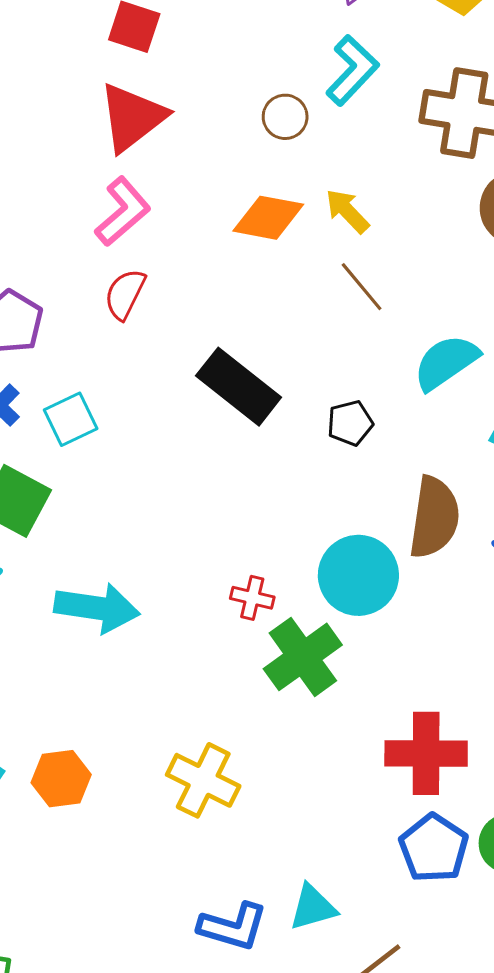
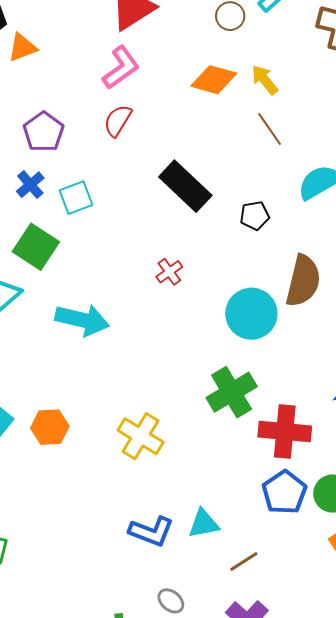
red cross: (252, 598) -> (169, 272), moved, turned 36
green cross: (303, 657) -> (232, 392), moved

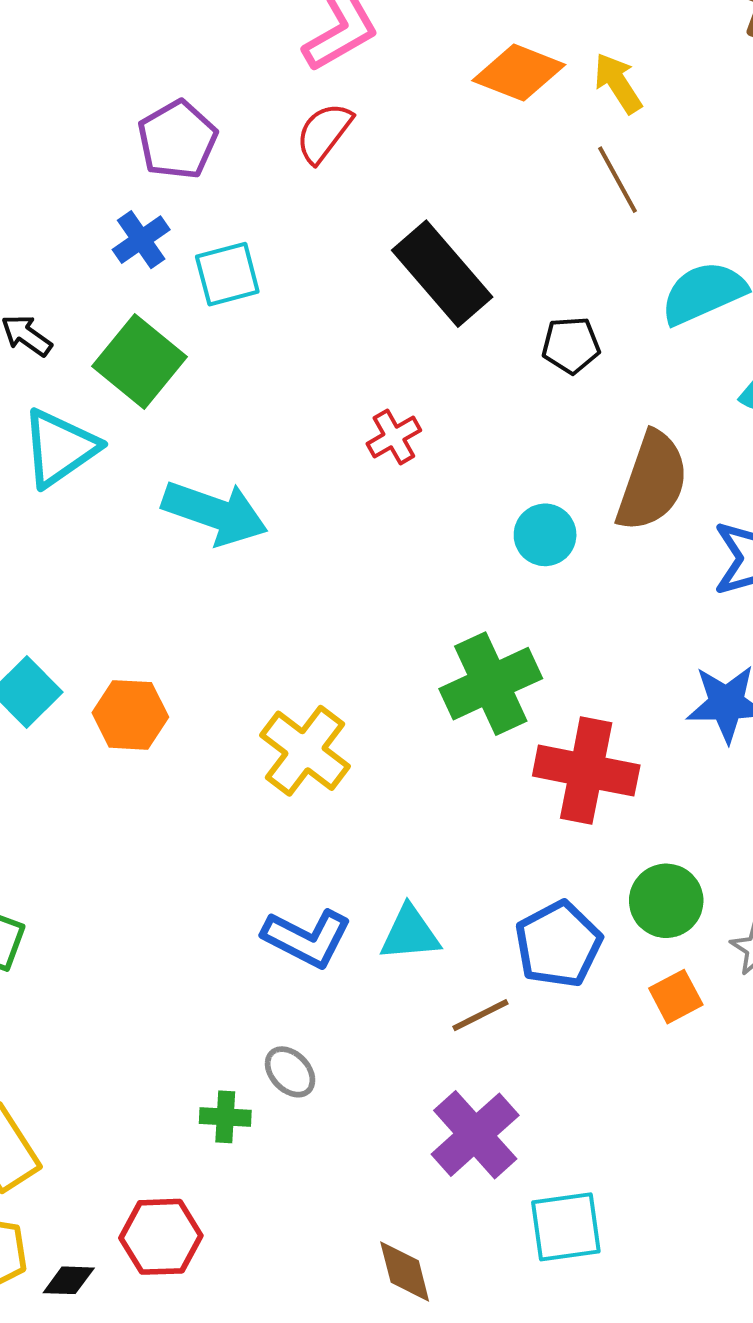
cyan circle: (251, 314) -> (545, 535), size x0.6
blue pentagon: (284, 492) -> (558, 944), moved
gray ellipse: (171, 601) -> (290, 1072), moved

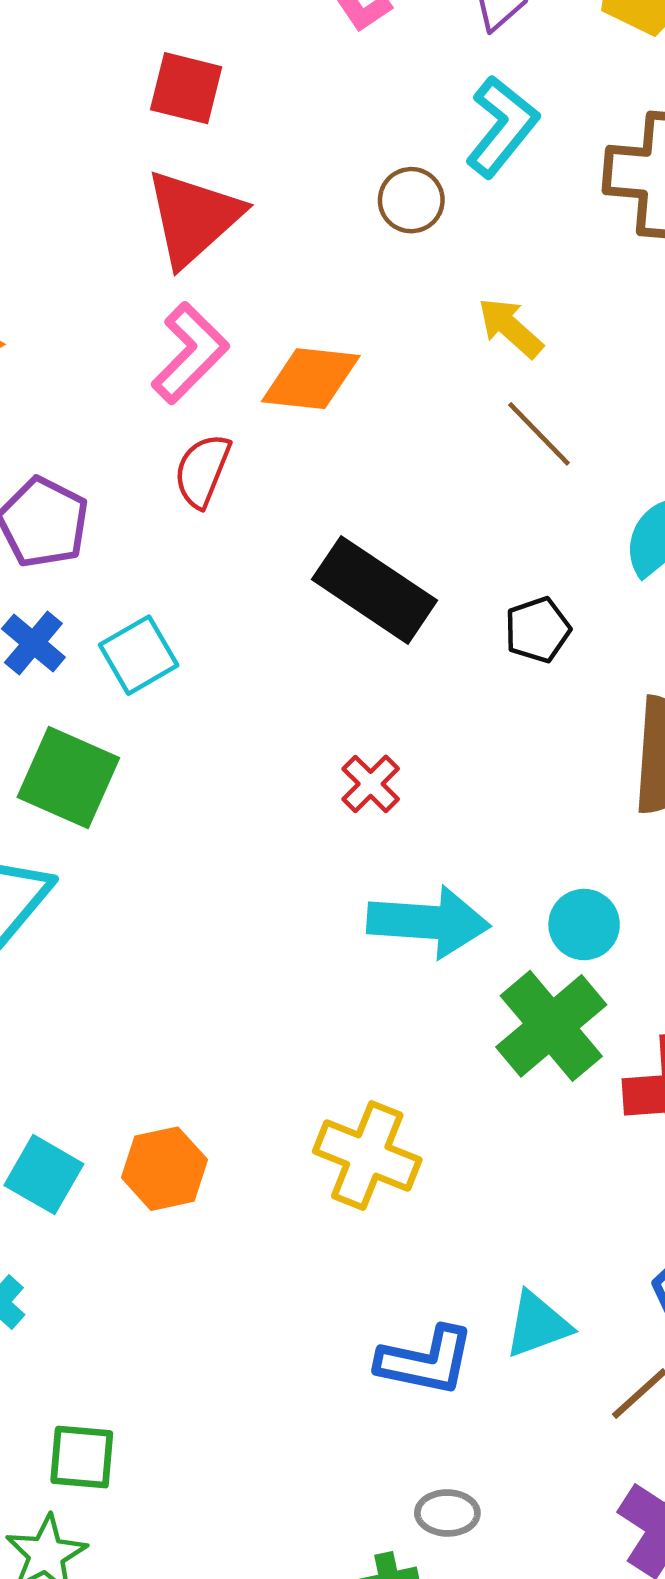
orange diamond: (519, 73) -> (311, 379), moved
cyan arrow: (215, 513) -> (428, 922), moved
cyan circle: (545, 535) -> (584, 924), moved
gray ellipse: (290, 1072) -> (447, 1513), turned -30

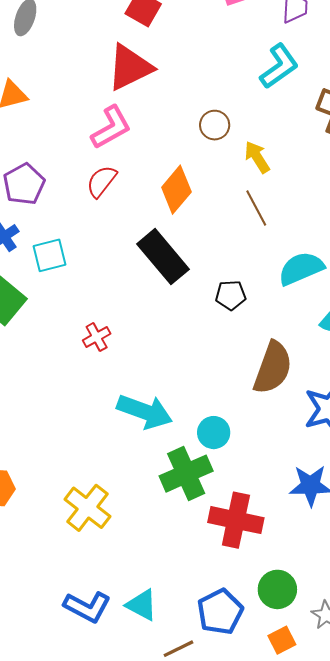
brown circle: (411, 200) -> (215, 125), moved
orange diamond: (311, 379) -> (176, 190), moved, turned -72
red cross: (371, 784) -> (97, 337), moved
cyan triangle: (538, 1325) -> (142, 605), turned 32

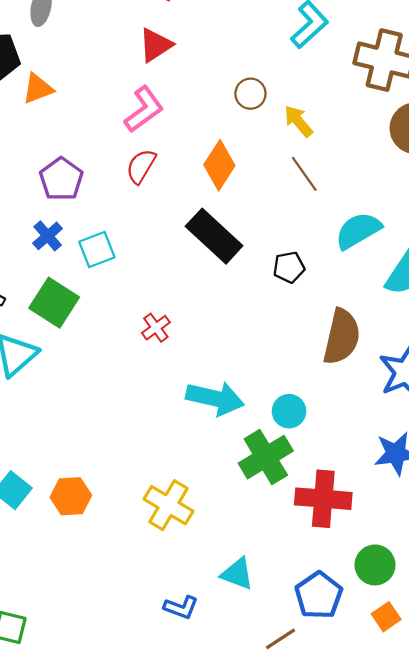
red triangle: (130, 67) -> (156, 45), size x0.7
cyan triangle: (142, 605) -> (237, 574), moved
blue L-shape: (87, 607) -> (181, 607), size x0.7

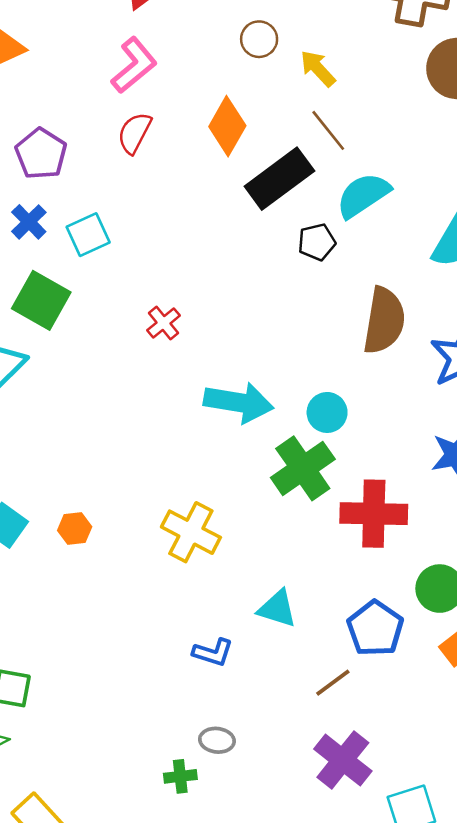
cyan semicircle: (358, 231) -> (363, 195), moved
black rectangle: (214, 236) -> (279, 179), moved, turned -76
orange hexagon: (71, 496) -> (75, 529), size x0.7

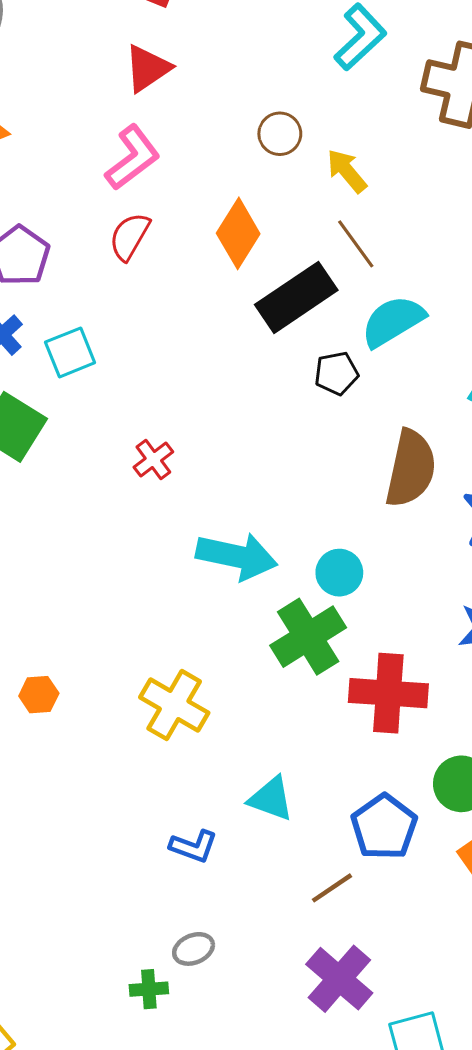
gray ellipse: (217, 740) -> (194, 949), turned -32

